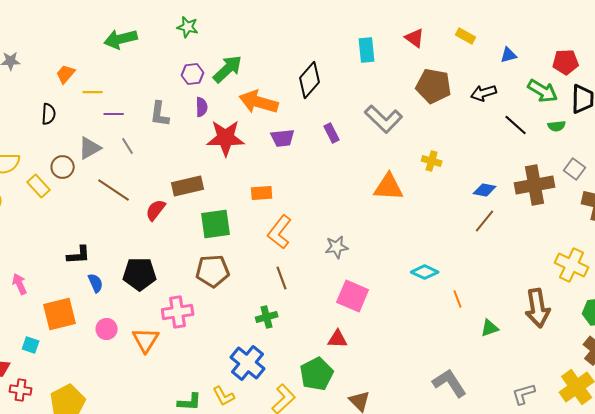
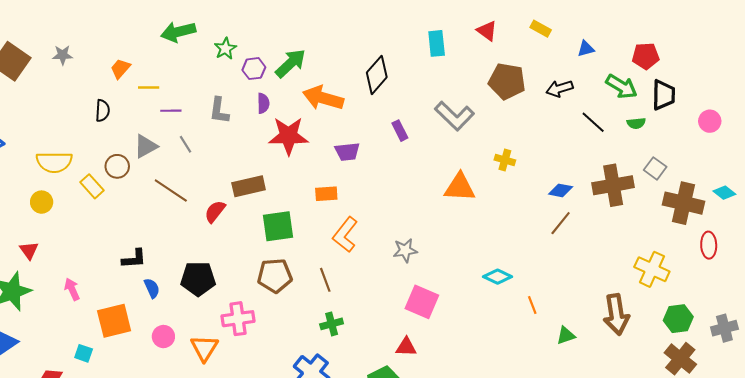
green star: (188, 27) -> (225, 49), moved, turned 30
purple trapezoid: (283, 138) -> (347, 152), moved
brown line: (282, 278) -> (325, 280), moved

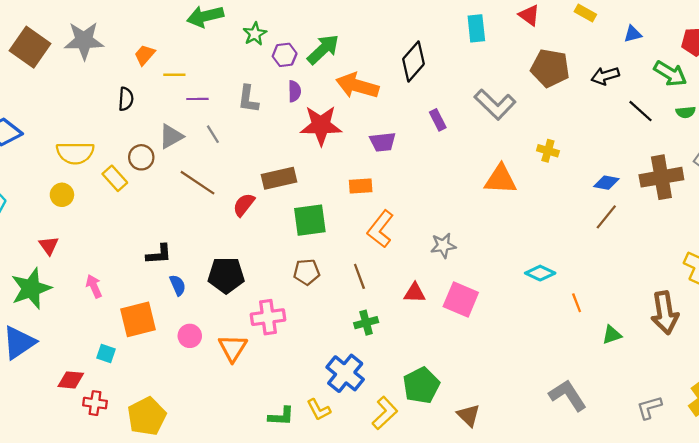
gray star: (63, 55) -> (84, 41), size x1.8
brown pentagon: (275, 276) -> (307, 272), size x0.7
red triangle: (406, 347) -> (415, 293), moved

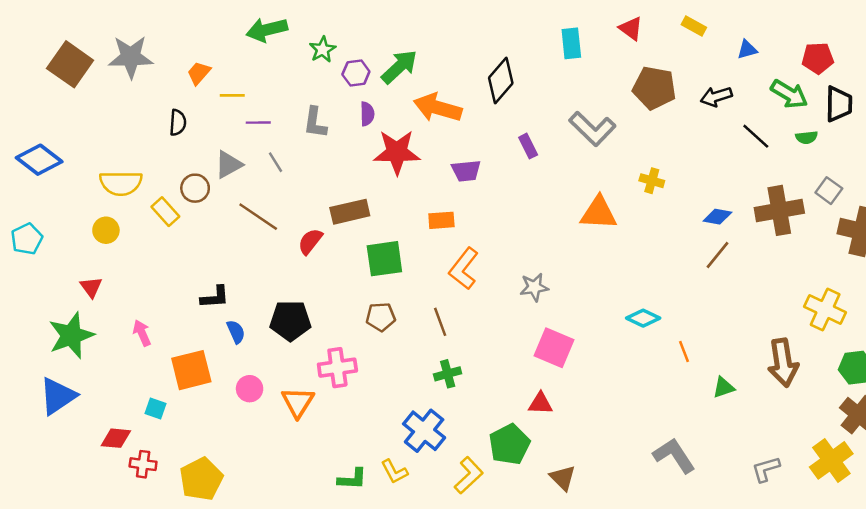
red triangle: (415, 293) -> (540, 404), moved

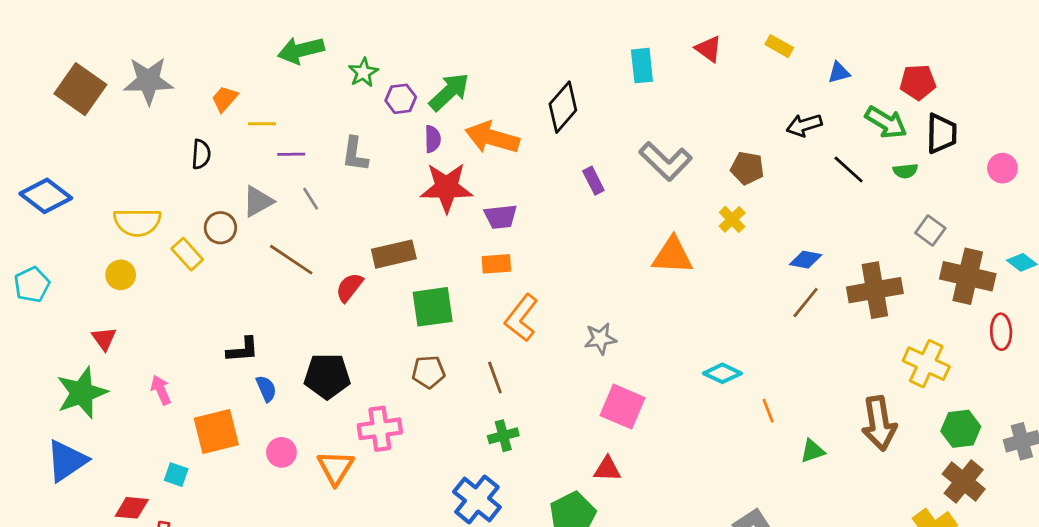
brown pentagon: (654, 88) -> (747, 168), moved, size x0.7
purple semicircle: (367, 114) -> (433, 139), moved
purple trapezoid: (466, 171) -> (501, 217), moved
yellow cross: (652, 181) -> (732, 219), turned 30
brown cross: (779, 210) -> (875, 290), moved

